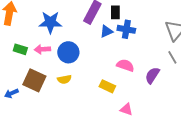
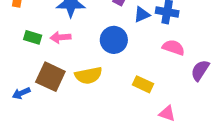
blue circle: (68, 52) -> (114, 40), moved
pink semicircle: (125, 65) -> (173, 48), moved
yellow semicircle: (64, 79) -> (88, 75), size x1.5

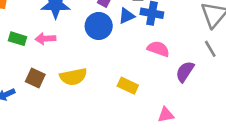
blue circle: (114, 40) -> (99, 26), moved
brown square: (50, 77) -> (35, 78), size x0.7
pink triangle: (167, 113) -> (166, 115), moved, turned -30

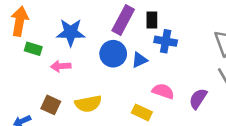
blue triangle: (127, 16) -> (139, 60), moved
green rectangle: (17, 39) -> (33, 49), moved
pink semicircle: (158, 49) -> (163, 91), moved

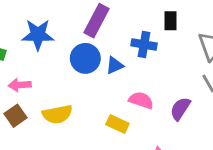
black rectangle: (152, 20) -> (170, 21), moved
pink arrow: (61, 66) -> (20, 85), moved
brown square: (51, 105) -> (15, 116), turned 30

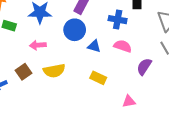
blue triangle: (115, 65) -> (94, 46), moved, turned 40
pink arrow: (20, 85) -> (38, 45), moved
pink semicircle: (141, 100) -> (123, 46), moved

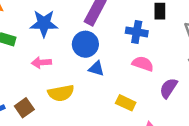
blue triangle: (94, 46) -> (96, 69), moved
brown square: (24, 72) -> (24, 108), moved
yellow rectangle: (98, 78) -> (126, 103), moved

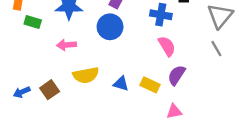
pink semicircle: (143, 64) -> (167, 46), turned 40
blue triangle: (96, 69) -> (121, 84), moved
purple semicircle: (168, 88) -> (177, 75), moved

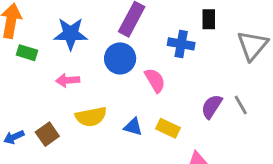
pink semicircle: (167, 46) -> (155, 80), moved
gray line: (216, 49) -> (241, 105), moved
purple semicircle: (177, 75) -> (212, 106), moved

